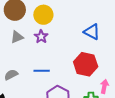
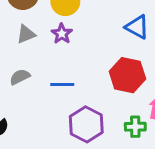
gray semicircle: (11, 75) -> (20, 77), moved

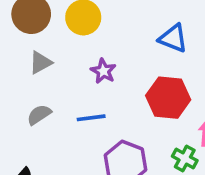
purple star: (62, 34) -> (103, 71), moved
green cross: (135, 127) -> (185, 158), turned 36

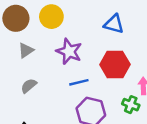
purple star: (103, 71) -> (69, 51), size x1.5
blue line: (91, 118) -> (79, 82), moved

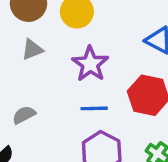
gray semicircle: (29, 86) -> (24, 115), moved

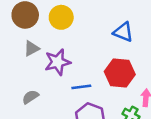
purple star: (90, 64) -> (58, 62), moved, turned 30

